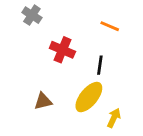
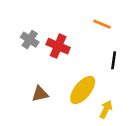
gray cross: (32, 15) -> (30, 40), moved
black line: (100, 65) -> (114, 60), moved

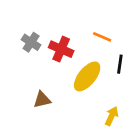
orange line: (102, 24) -> (102, 37), moved
yellow ellipse: (83, 90) -> (87, 76), moved

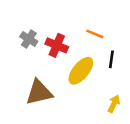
brown triangle: (42, 100) -> (39, 92), size x1.6
yellow arrow: (112, 116) -> (114, 104), moved

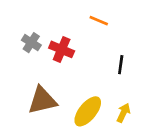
orange line: (95, 34) -> (99, 21), moved
yellow ellipse: (81, 71) -> (88, 111), moved

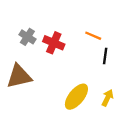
orange line: (99, 21) -> (93, 36), moved
brown triangle: (42, 100) -> (19, 76), moved

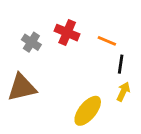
red cross: (54, 43) -> (67, 33), moved
yellow arrow: (108, 98) -> (123, 92), moved

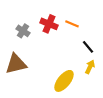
orange line: (107, 41) -> (72, 24), moved
black line: (121, 64) -> (88, 47), turned -48

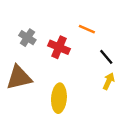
red cross: (49, 24) -> (59, 47), moved
yellow ellipse: (64, 81) -> (59, 98), moved, turned -35

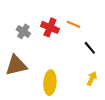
red cross: (59, 47) -> (50, 27), moved
yellow arrow: (109, 81) -> (92, 79), moved

